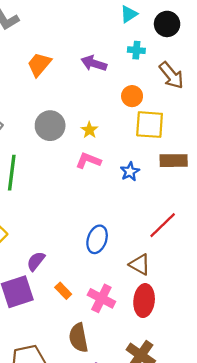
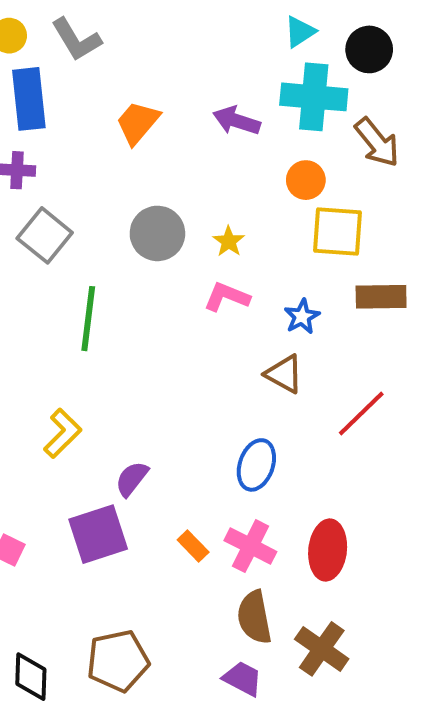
cyan cross: (136, 50) -> (314, 97), size x2.0
blue ellipse: (97, 239) -> (256, 465), moved
brown triangle: (140, 264) -> (284, 374), moved
orange rectangle: (63, 291) -> (193, 546), moved
brown semicircle: (78, 338) -> (254, 617), moved

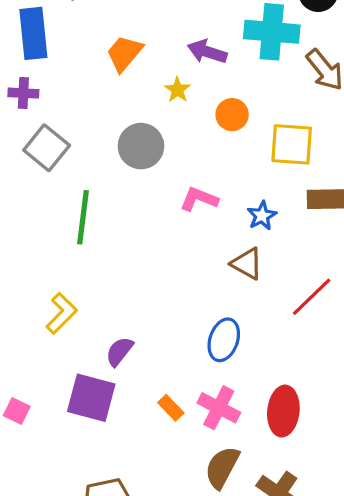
orange circle: (306, 180) -> (232, 115), moved
yellow star: (229, 241) -> (177, 90), moved
purple square: (98, 534) -> (91, 398), turned 33
brown semicircle: (254, 617) -> (222, 467), turned 39

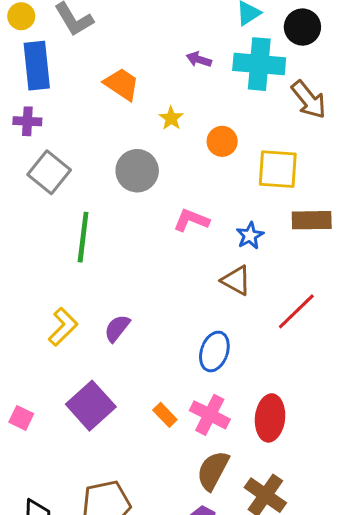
purple arrow: (207, 52) -> (199, 59), moved, size x0.7
orange trapezoid: (124, 53) -> (122, 84), turned 84
purple semicircle: (119, 351) -> (117, 328), moved
purple square: (91, 398) -> (91, 406), turned 33

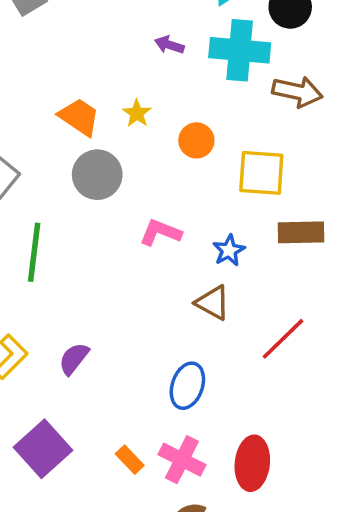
orange trapezoid: (122, 84) -> (79, 117), moved
brown arrow: (309, 100) -> (297, 92), turned -39

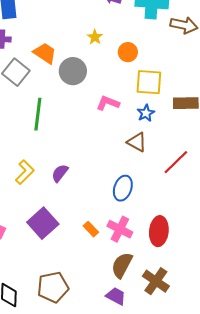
orange trapezoid: (79, 117) -> (45, 53), moved
yellow square: (261, 173) -> (149, 82), moved

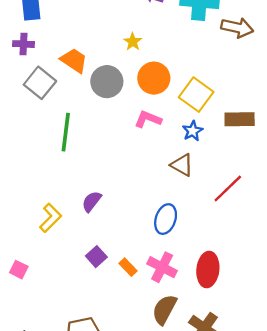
orange circle: (128, 52) -> (154, 78), moved, size x1.4
yellow square: (149, 82) -> (196, 95), turned 32
yellow L-shape: (25, 172) -> (50, 218), moved
purple square: (43, 223) -> (96, 257), moved, size x0.6

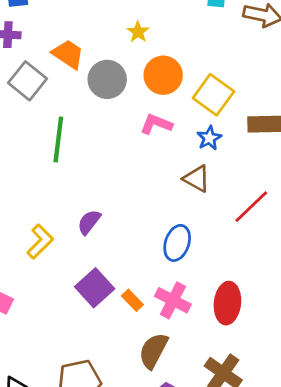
purple square: (96, 257) -> (95, 288), size x1.5
brown semicircle: (164, 309) -> (153, 351), moved

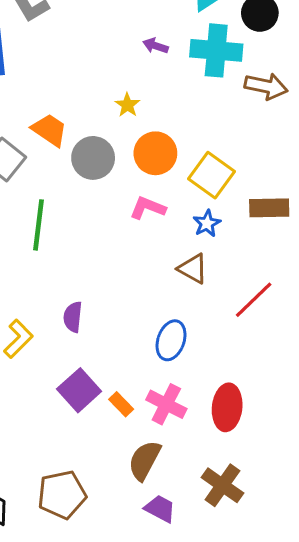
purple semicircle: (89, 222) -> (73, 317), turned -32

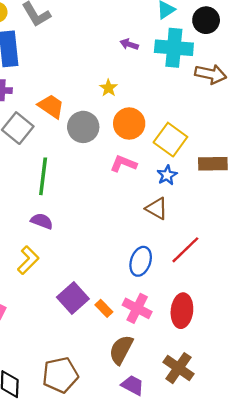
red line: (254, 300) -> (185, 250), moved
purple semicircle: (73, 317) -> (42, 221), moved, turned 105

